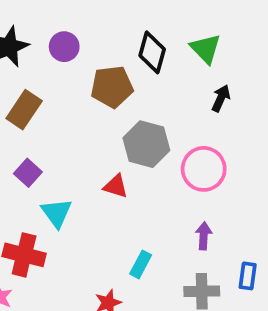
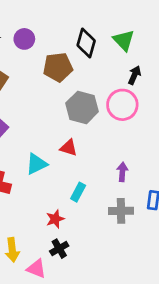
pink circle: (204, 169) -> (122, 105), moved
red triangle: (116, 186) -> (69, 148), moved
cyan triangle: (57, 213) -> (36, 164), moved, turned 40

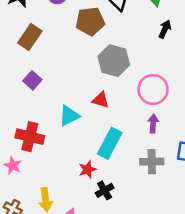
pink circle: (122, 105) -> (153, 89), moved
cyan rectangle: (78, 192) -> (110, 143), size x1.6
black cross: (59, 249) -> (105, 190), moved

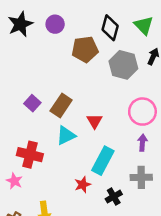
brown rectangle: (30, 37) -> (61, 106), moved
gray hexagon: (114, 61) -> (123, 65), moved
red triangle: (101, 100) -> (95, 121), turned 42
black cross: (105, 190) -> (114, 197), moved

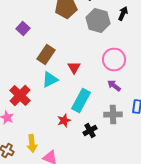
purple square: (32, 103) -> (23, 28), moved
purple arrow: (142, 143) -> (114, 86), turned -56
red cross: (30, 155) -> (20, 96), turned 30

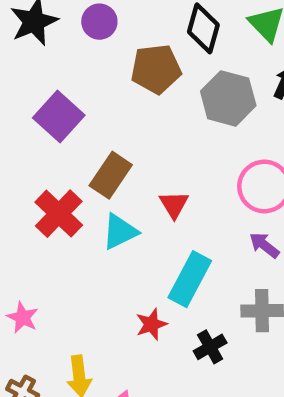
purple square: (23, 28) -> (59, 116), size x1.5
red cross: (20, 96) -> (59, 214), moved

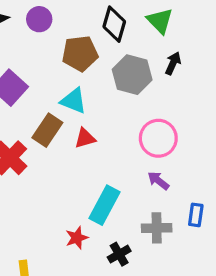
red triangle: (174, 205) -> (85, 138), moved, turned 45
cyan triangle: (120, 232) -> (73, 101), moved, turned 48

